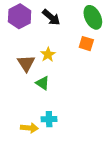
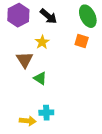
yellow star: (48, 55) -> (42, 42), moved

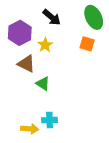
purple hexagon: (18, 15) -> (20, 33), moved
brown triangle: (25, 60) -> (26, 64), turned -30

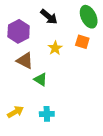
yellow star: (45, 45) -> (55, 48), moved
yellow arrow: (30, 129) -> (15, 112), moved, turned -35

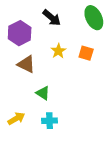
orange square: (82, 42) -> (86, 53), moved
green triangle: (41, 79) -> (43, 93), moved

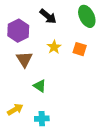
brown triangle: (26, 64) -> (24, 59), turned 30
cyan cross: (50, 121) -> (42, 119), moved

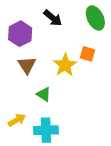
yellow star: (54, 47) -> (65, 65), moved, size x1.5
cyan cross: (42, 119) -> (46, 130), size x1.5

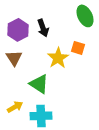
black arrow: (53, 18) -> (43, 28), moved, turned 30
brown triangle: (27, 65) -> (14, 58), moved
green triangle: (44, 94) -> (39, 84), size x1.5

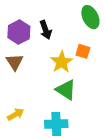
green triangle: (39, 84) -> (66, 90), moved
cyan cross: (41, 116) -> (56, 124), moved

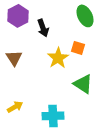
purple hexagon: (19, 32) -> (18, 16), moved
green triangle: (66, 90) -> (83, 84), moved

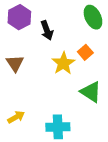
orange square: (78, 48) -> (85, 52), turned 32

